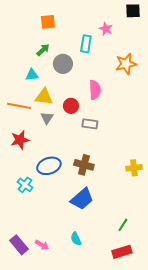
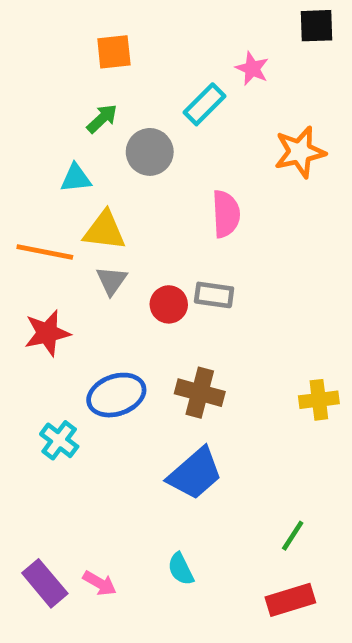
cyan rectangle: (86, 44) -> (204, 104), turned 36
red circle: (71, 106) -> (169, 304), moved

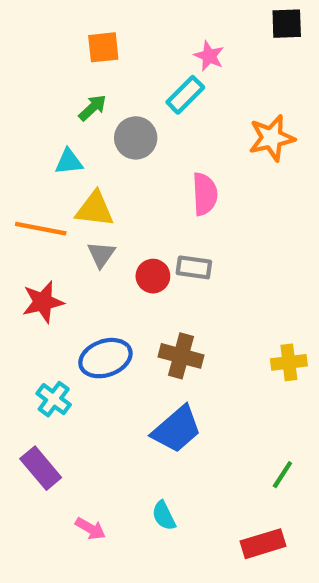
pink star: (252, 69) -> (209, 56), moved
green line: (293, 536) -> (282, 475), moved
purple rectangle: (45, 583) -> (41, 468), moved

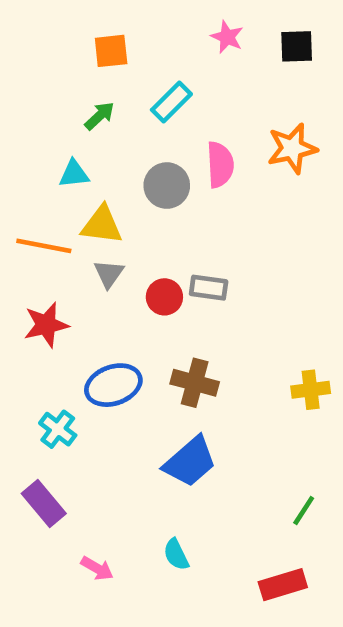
black square: (287, 24) -> (297, 46), moved
pink star: (209, 56) -> (227, 37), moved
cyan rectangle: (185, 95) -> (171, 102), moved
gray circle: (136, 138) -> (167, 186), moved
pink semicircle: (205, 194) -> (220, 165), moved

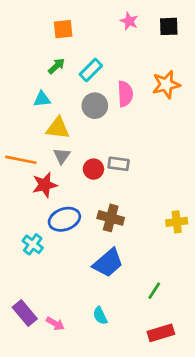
cyan rectangle: (171, 102) -> (91, 70), moved
orange line: (44, 246) -> (21, 160), moved
red star: (46, 325) -> (45, 185), moved
purple rectangle: (44, 503) -> (25, 313), moved
green line: (304, 510) -> (154, 291), moved

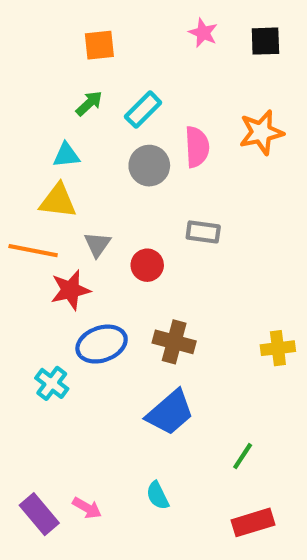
yellow triangle: (58, 128) -> (58, 201), moved
gray rectangle: (119, 164) -> (203, 232), moved
purple rectangle: (25, 313) -> (39, 514), moved

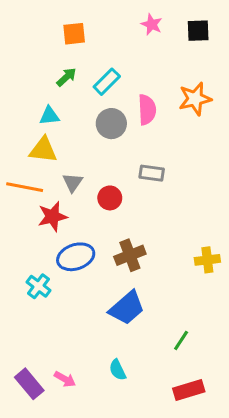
brown cross: (174, 342) -> (130, 255), turned -36

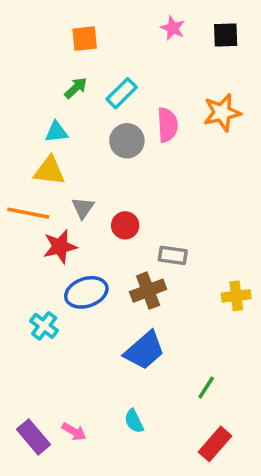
gray rectangle: (152, 173) -> (173, 255), moved
red rectangle: (189, 390) -> (215, 444), turned -32

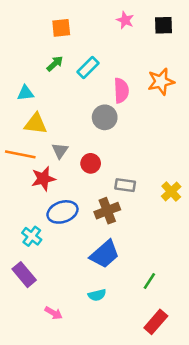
cyan triangle: (56, 132) -> (25, 93), moved
gray circle: (127, 141) -> (105, 117), moved
yellow cross: (236, 296) -> (171, 191), moved, turned -36
cyan semicircle: (134, 421) -> (97, 295), moved, turned -78
purple rectangle: (33, 437) -> (24, 275), moved

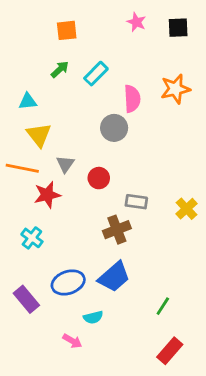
yellow triangle: (36, 124) -> (39, 135), turned 45
blue ellipse: (62, 212) -> (68, 282), moved
cyan cross: (32, 236) -> (32, 238), moved
cyan semicircle: (97, 295) -> (93, 317), moved
pink arrow: (54, 313) -> (72, 341), moved

